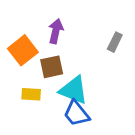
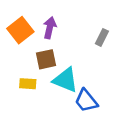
orange square: (23, 50) -> (20, 30), moved
blue trapezoid: (76, 113) -> (86, 101), moved

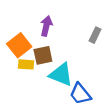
orange square: (20, 30) -> (19, 45), moved
yellow rectangle: (28, 84) -> (26, 64), moved

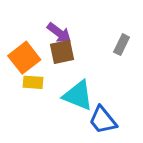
purple arrow: (46, 26) -> (59, 33), turned 114
brown square: (43, 55) -> (62, 52), moved

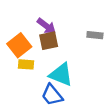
gray rectangle: (122, 45) -> (95, 35), turned 70
blue trapezoid: (103, 120) -> (52, 95), moved

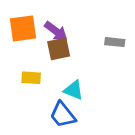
orange square: (19, 45) -> (23, 28), moved, turned 30
cyan triangle: (61, 75) -> (74, 90), size x0.7

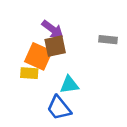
orange square: (23, 28) -> (38, 56), moved, turned 32
cyan triangle: (74, 90) -> (69, 85), turned -30

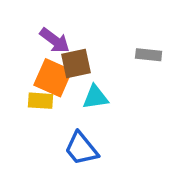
purple arrow: (53, 29) -> (55, 40), moved
cyan triangle: (69, 85) -> (95, 97), moved

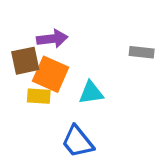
purple arrow: (55, 40) -> (52, 39), turned -44
brown square: (76, 64) -> (25, 61), moved

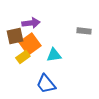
orange square: (51, 74) -> (30, 44), turned 30
yellow rectangle: (39, 96) -> (23, 57), turned -40

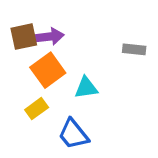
brown square: (15, 36) -> (24, 37), moved
yellow rectangle: (23, 57) -> (37, 109), moved

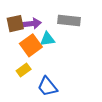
gray rectangle: (134, 49) -> (69, 20), moved, size x1.5
cyan triangle: (86, 88) -> (47, 39), moved

